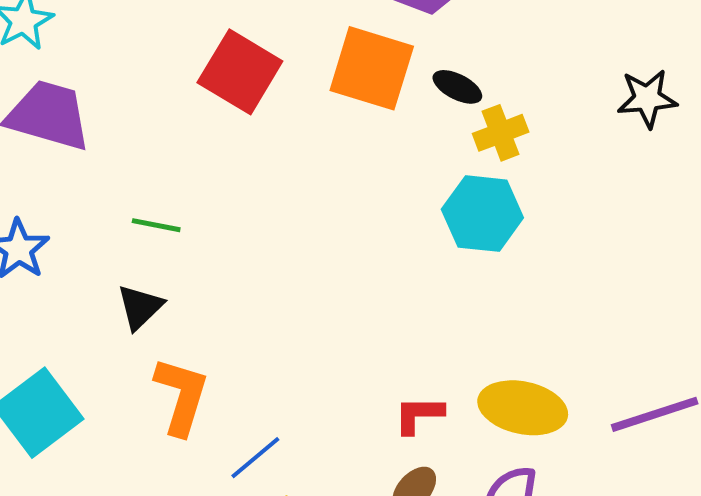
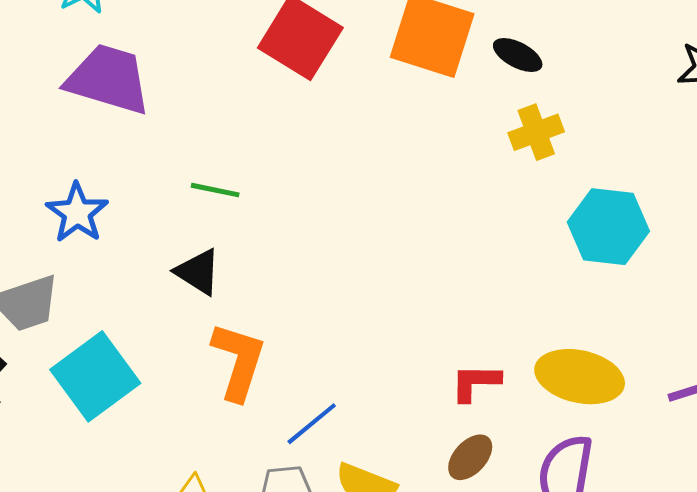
yellow cross: (501, 133) -> (536, 132), moved
cyan hexagon: (482, 214) -> (608, 227), moved
black triangle: (140, 307) -> (198, 272), turned -44

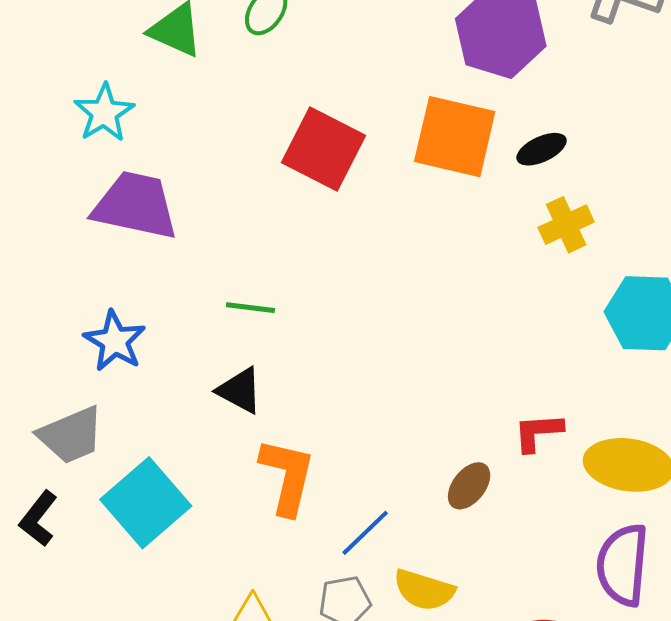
black ellipse: (518, 55) -> (542, 149), turned -48
red L-shape: (475, 382) -> (538, 432), moved
brown ellipse: (470, 457) -> (469, 486), moved

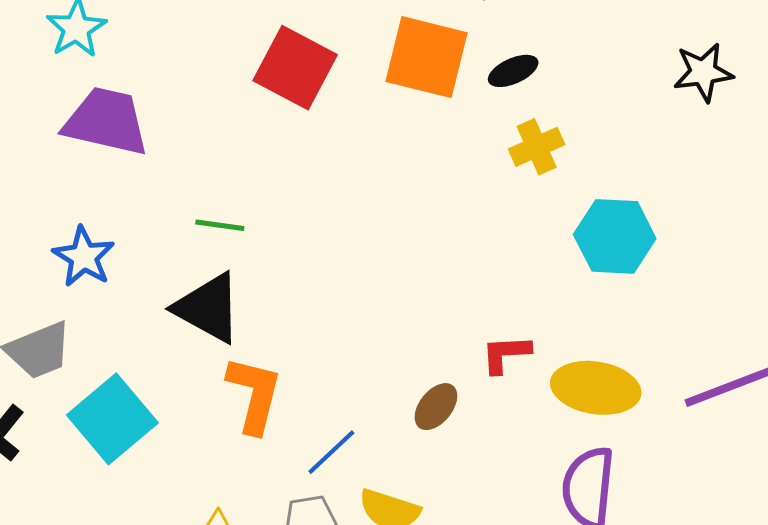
black triangle: (240, 390) -> (208, 308), size x1.5

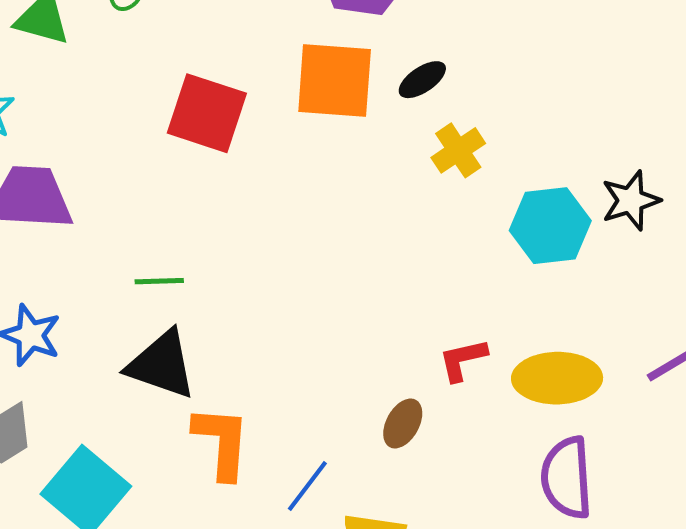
black star: (703, 72) -> (631, 200), moved

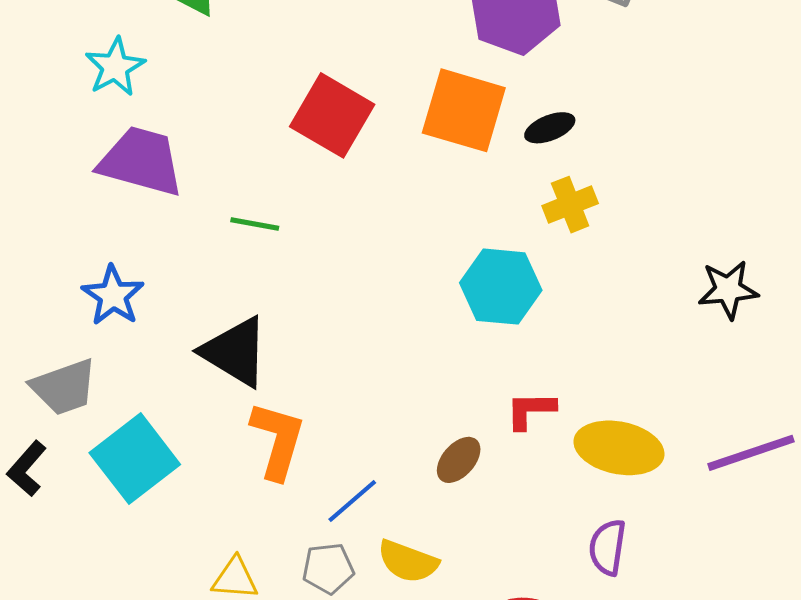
cyan hexagon: (550, 226) -> (501, 287), moved
green line: (159, 281) -> (255, 224), moved
purple semicircle: (567, 478) -> (607, 547), size x0.7

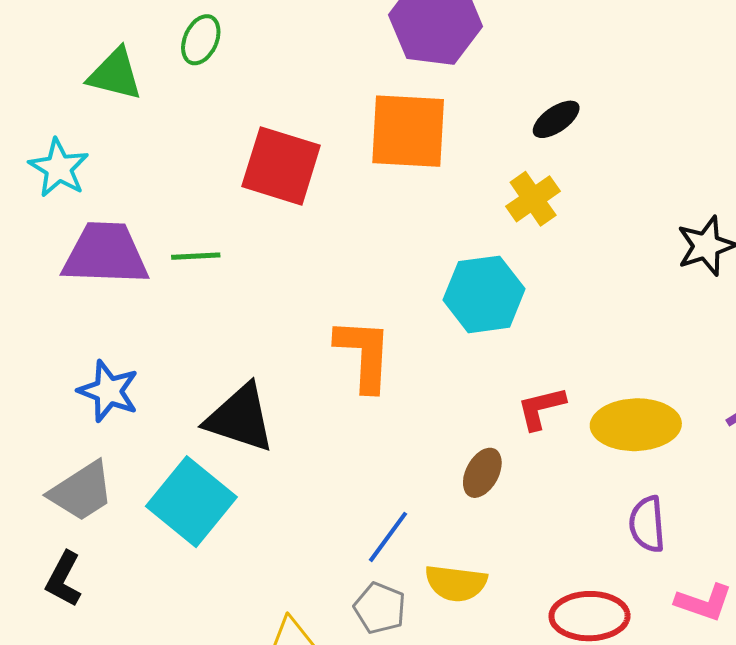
black ellipse: (550, 128) -> (556, 119), moved
green line: (255, 224) -> (196, 256), moved
orange L-shape: (278, 440) -> (364, 355), moved
cyan square: (135, 459) -> (191, 502), moved
gray pentagon: (328, 568) -> (380, 608), turned -30

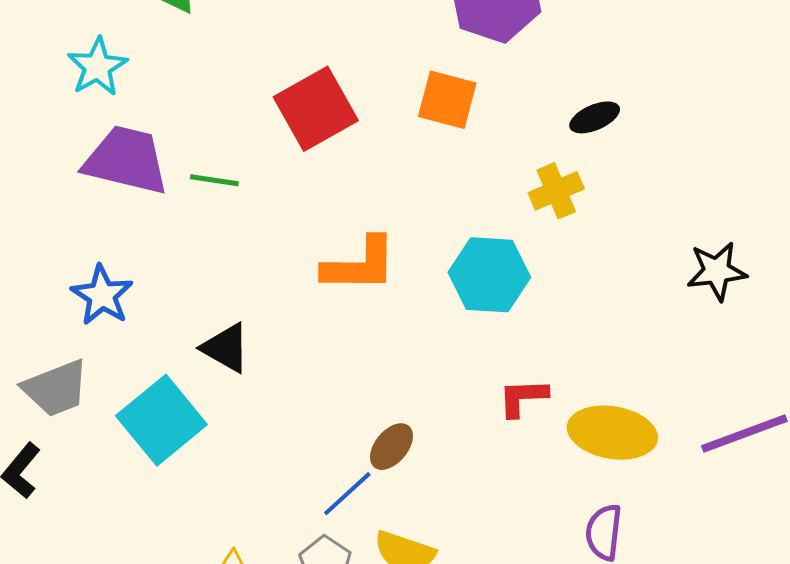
orange square: (408, 131) -> (447, 100), size x0.7
red square: (281, 166) -> (316, 109), turned 32
orange L-shape: (364, 355) -> (360, 265), moved, turned 76
black triangle: (240, 418) -> (226, 348), size x0.7
brown ellipse: (482, 473) -> (391, 447), moved

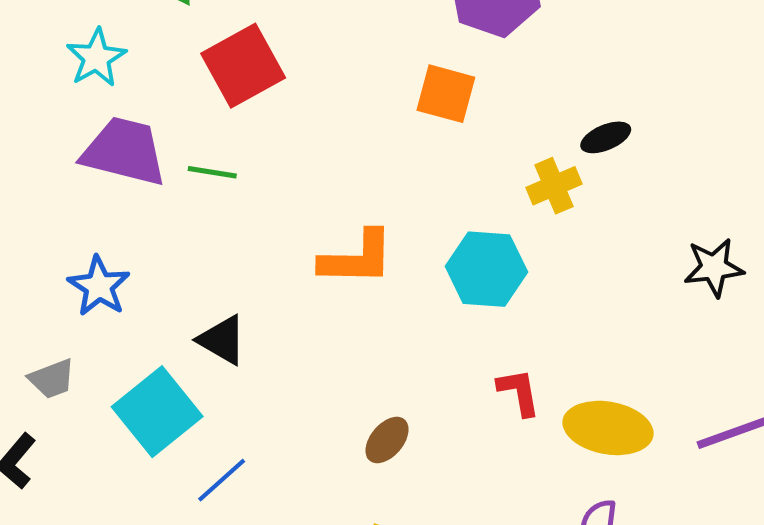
red square: (316, 109) -> (243, 66), moved
black ellipse: (595, 117) -> (606, 137), moved
gray trapezoid: (56, 388) -> (52, 379), size x0.7
red L-shape: (523, 397) -> (519, 392), turned 82
blue line: (347, 494) -> (222, 480), moved

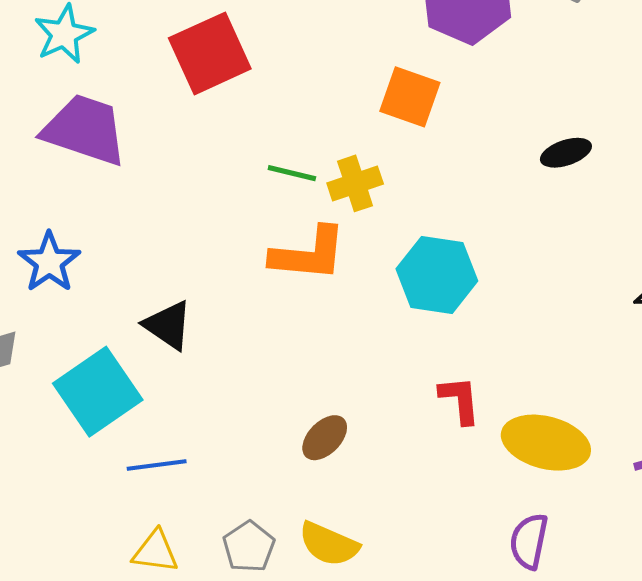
green line: (212, 172) -> (292, 173), moved
yellow cross: (554, 186) -> (355, 183), moved
blue line: (222, 480) -> (157, 465), turned 30

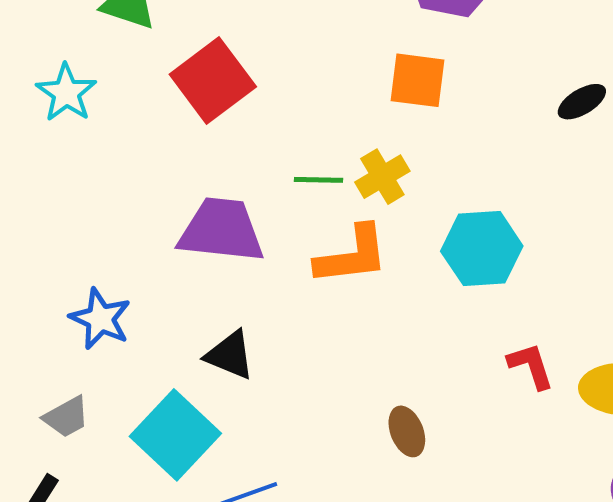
purple trapezoid: (85, 130) -> (221, 230), moved
brown ellipse: (325, 438) -> (407, 431), turned -54

